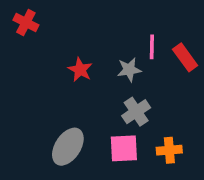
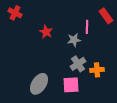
red rectangle: (185, 57) -> (106, 16), moved
red star: (80, 70) -> (46, 32), moved
orange cross: (169, 150) -> (97, 70), moved

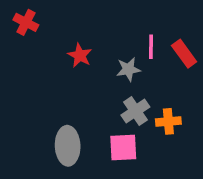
red rectangle: (106, 16) -> (184, 54), moved
gray ellipse: (39, 84) -> (68, 146), turned -35

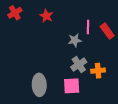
red cross: (26, 22) -> (15, 13), turned 32
red star: (80, 55) -> (46, 16), moved

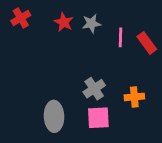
gray star: (75, 40) -> (91, 24), moved
gray cross: (79, 65) -> (94, 89), moved

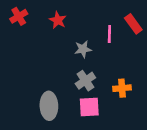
gray star: (91, 24) -> (83, 49), moved
red rectangle: (147, 43) -> (133, 24), moved

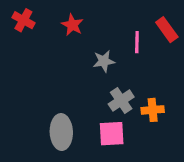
red cross: (19, 16) -> (23, 20), turned -30
gray cross: (85, 81) -> (121, 101), moved

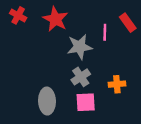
red star: (72, 25) -> (55, 19), size x1.5
gray star: (104, 61) -> (80, 47), size x1.5
gray cross: (121, 101) -> (81, 77), moved

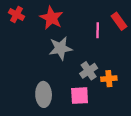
gray star: (80, 47) -> (60, 48), moved
gray cross: (81, 77) -> (89, 71), moved

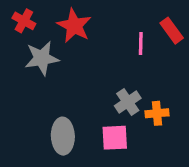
gray star: (60, 48) -> (42, 58), moved

